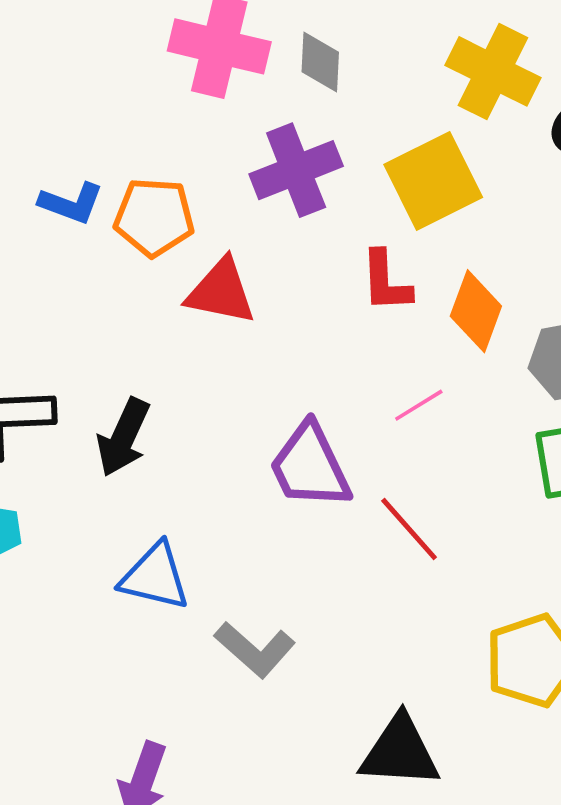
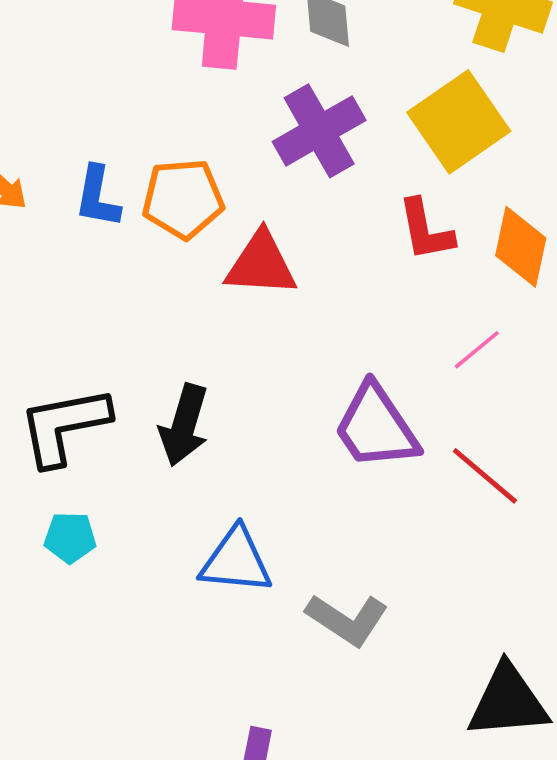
blue L-shape: (71, 203) -> (97, 197), turned 88

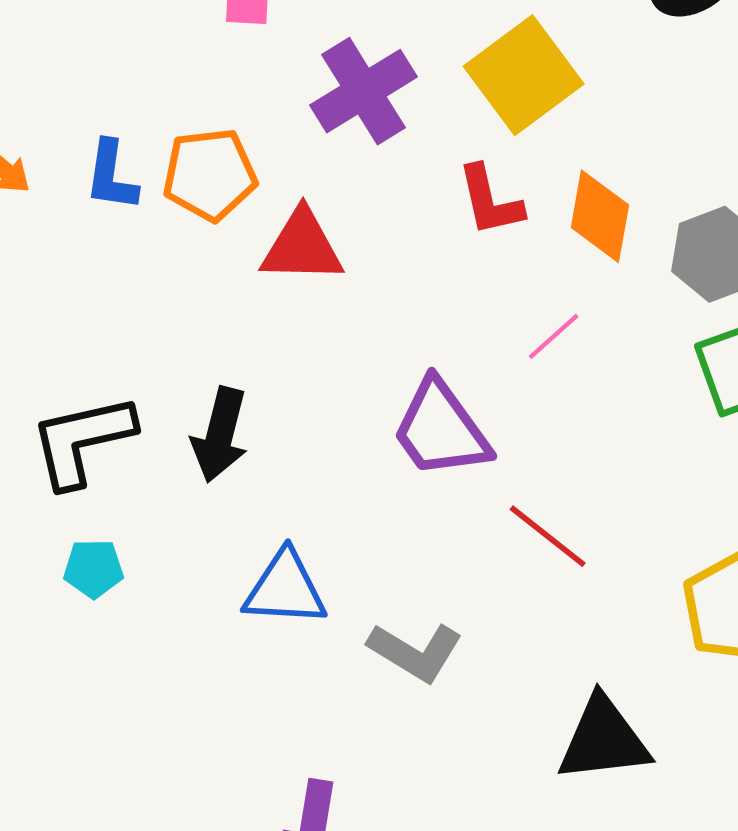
red line: (485, 476) -> (548, 536), moved

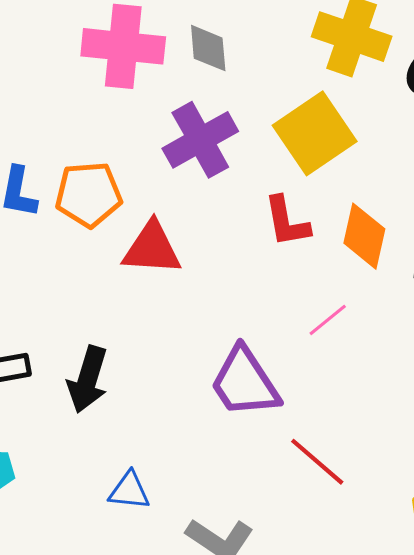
blue triangle: (285, 589) -> (129, 491), size x0.7

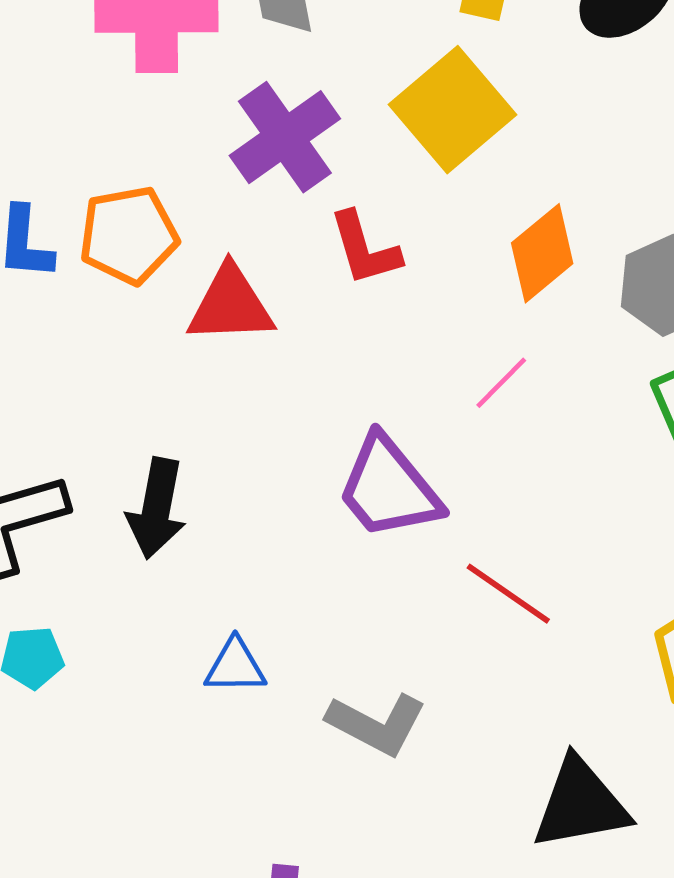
red L-shape: (287, 222) -> (365, 249), moved
orange diamond: (364, 236) -> (542, 253), turned 44

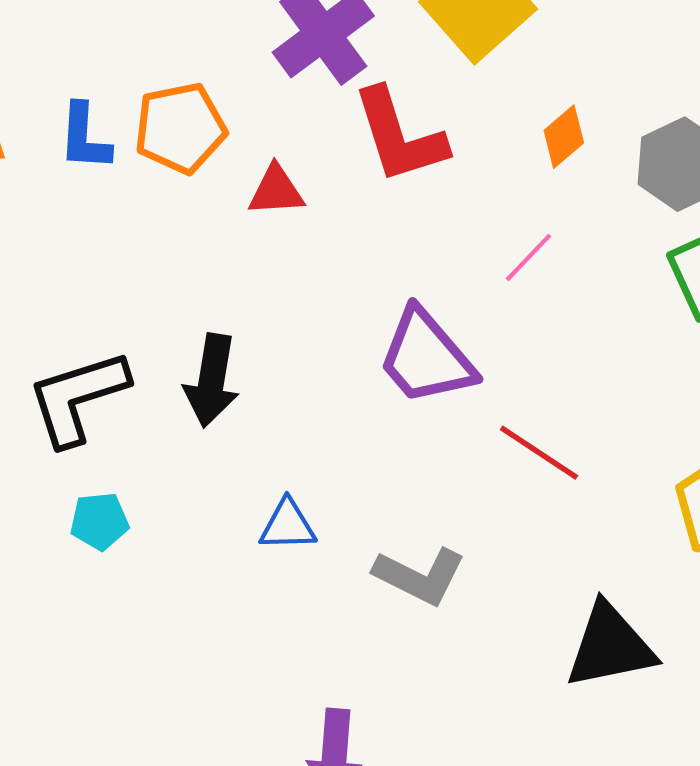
red L-shape: (365, 249) -> (399, 136), size x1.4
orange diamond: (542, 253) -> (564, 137), size x0.7
red triangle: (231, 305) -> (276, 191), size x0.7

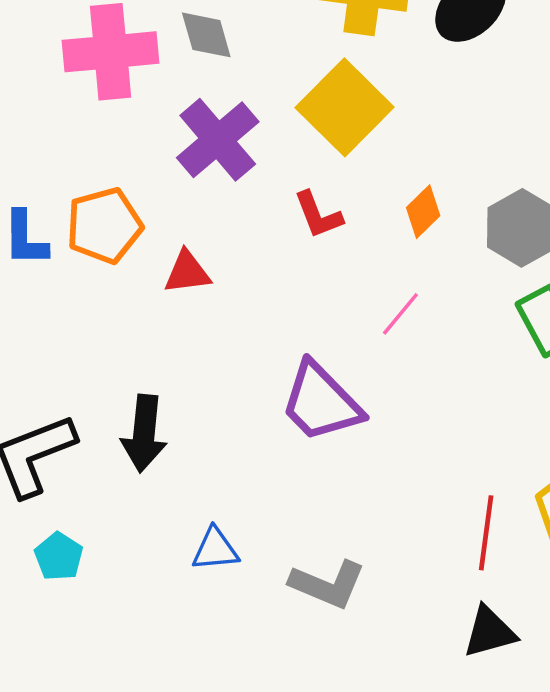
red L-shape: (399, 136) -> (318, 215), moved, size x0.6
red line: (539, 453) -> (486, 533), moved, turned 68
cyan pentagon: (99, 521) -> (59, 556), turned -30
black triangle: (610, 646) -> (490, 632), size x0.7

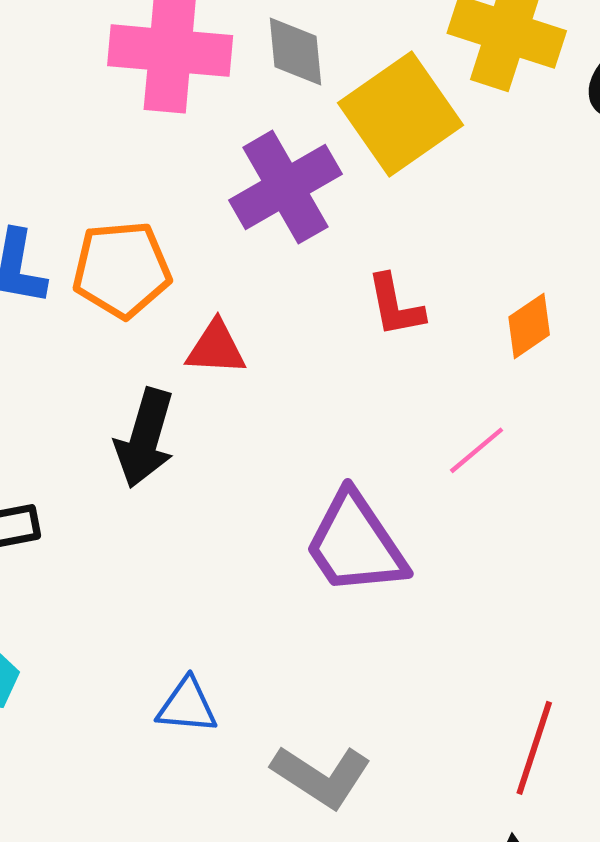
yellow square: (345, 107) -> (400, 114), moved
black arrow: (144, 434) -> (145, 438), moved

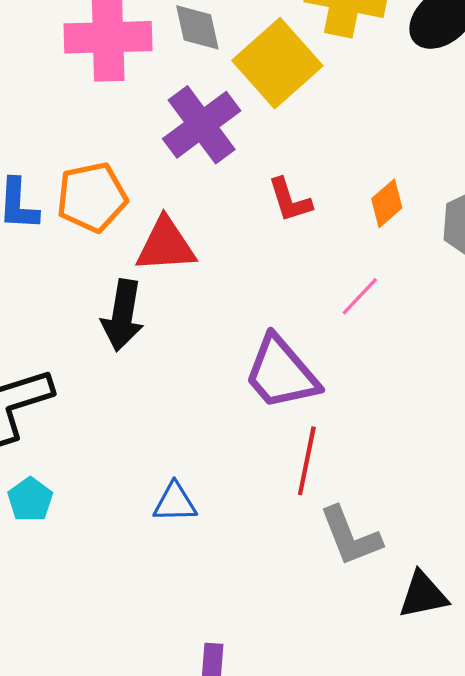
red triangle: (216, 348) -> (166, 245), size x1.4
red line: (534, 748) -> (307, 461), moved
gray L-shape: (321, 776) -> (350, 536), moved, turned 42

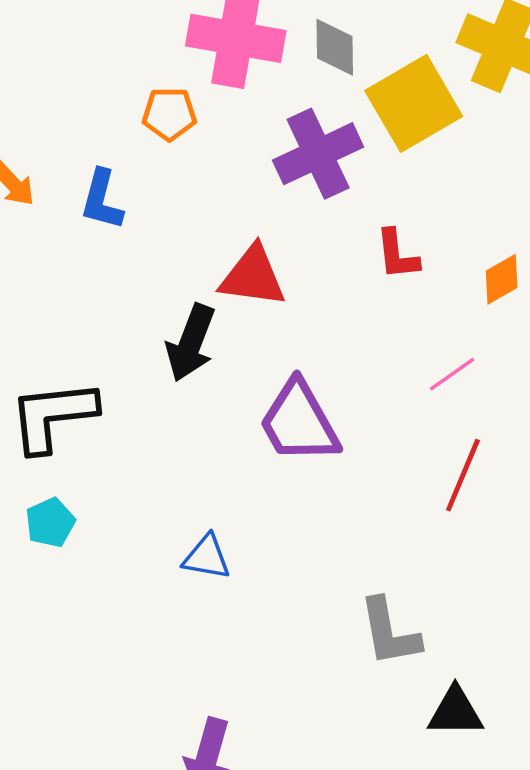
orange pentagon: (92, 197) -> (169, 114), moved, size x0.7
purple trapezoid: (281, 373) -> (299, 422), moved
red line: (307, 461) -> (463, 475), moved

